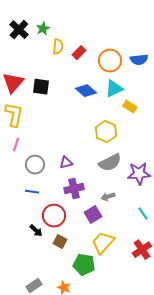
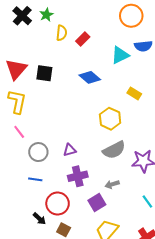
orange circle: (110, 61) -> (131, 16), moved
cyan triangle: (114, 89) -> (120, 55), moved
pink line: (16, 145) -> (19, 132), turned -56

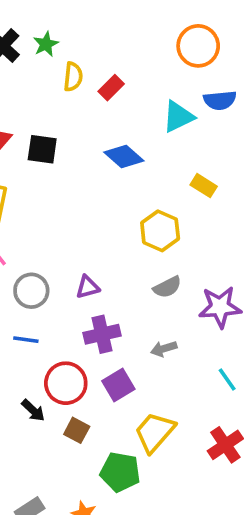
gray semicircle: (114, 150) -> (167, 287), size x0.7
purple square: (97, 202) -> (118, 385), moved

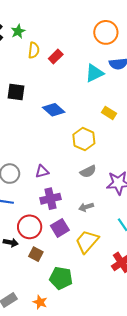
blue diamond: (124, 157) -> (54, 110), moved
black arrow: (33, 410) -> (11, 243), turned -32
yellow trapezoid: (155, 432) -> (87, 242), moved

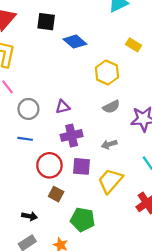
black square: (16, 92) -> (46, 22), moved
purple square: (60, 228) -> (82, 166), turned 36
black arrow: (11, 243) -> (30, 216), moved

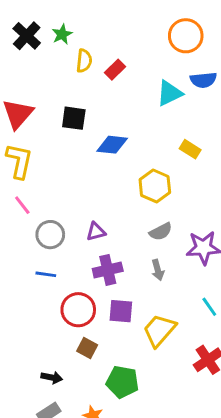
blue diamond: (75, 42) -> (112, 145), turned -35
gray arrow: (109, 144) -> (158, 270), moved, turned -88

